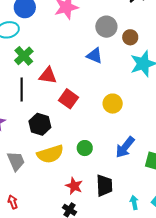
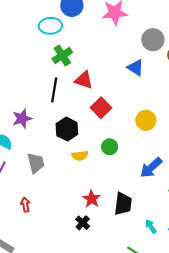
green circle: (85, 148) -> (110, 147), moved
yellow semicircle: (50, 154) -> (80, 156), moved, size x0.6
cyan arrow: (134, 202) -> (151, 226), turned -32

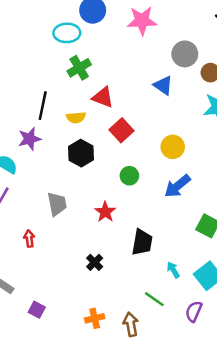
black line: (54, 90) -> (43, 106), moved
yellow semicircle: (80, 156) -> (76, 117), moved
gray trapezoid: (36, 163) -> (57, 204), moved
blue arrow: (151, 168) -> (177, 186), moved
red star: (92, 199) -> (105, 212), moved

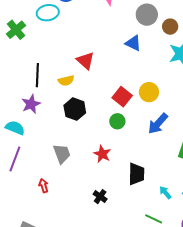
green cross: (79, 68) -> (16, 30), moved
red triangle: (103, 97) -> (85, 61), turned 30
red square: (121, 130) -> (122, 97), moved

